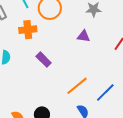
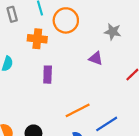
purple rectangle: (44, 60) -> (48, 75), turned 35

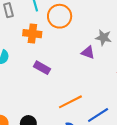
gray star: (113, 32) -> (103, 38), moved
purple rectangle: (48, 75) -> (42, 68), turned -63

